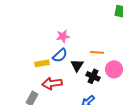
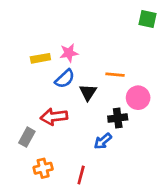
yellow rectangle: (42, 63) -> (40, 58), moved
black cross: (93, 76) -> (118, 118), moved, turned -32

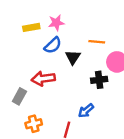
blue arrow: (103, 141) -> (86, 111), moved

